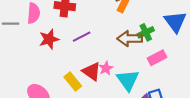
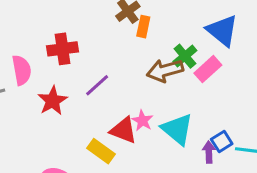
pink rectangle: (157, 58) -> (208, 69), moved

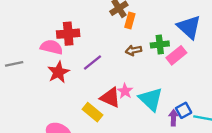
green cross: (185, 56) -> (160, 45), turned 30
pink semicircle: (22, 70) -> (51, 47), moved, turned -70
brown arrow: (165, 70) -> (134, 50), moved, size x0.6

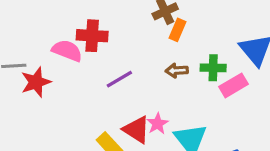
red star: (58, 72) -> (36, 82), moved

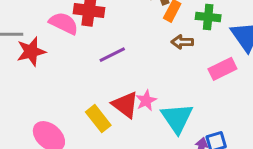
green cross: (213, 68) -> (208, 17), moved
brown arrow: (177, 71) -> (182, 42), moved

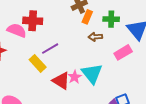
cyan triangle: (177, 118) -> (92, 74), moved
yellow rectangle: (98, 119) -> (38, 63), moved

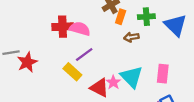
pink semicircle: (17, 30) -> (80, 29), moved
pink rectangle: (123, 52) -> (163, 74), moved, turned -48

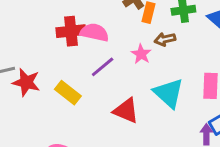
red star: (27, 62) -> (26, 82), turned -30
yellow rectangle: (72, 72) -> (68, 93), moved
pink star: (113, 82) -> (141, 54), moved

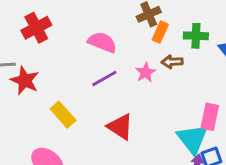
red cross: (71, 31) -> (36, 28), moved, turned -32
yellow rectangle: (68, 93) -> (63, 115), moved
cyan triangle: (169, 93) -> (192, 139), moved

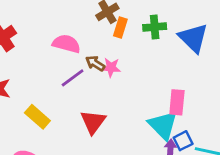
brown arrow: (172, 62) -> (95, 63), moved, turned 42
pink star: (146, 72) -> (111, 67), turned -30
red triangle: (120, 127) -> (93, 122), turned 40

